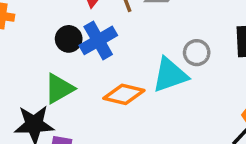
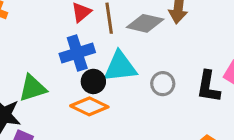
black circle: (69, 39) -> (93, 81), moved
cyan triangle: (170, 75) -> (120, 67), moved

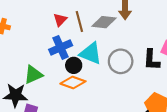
cyan triangle: (120, 67) -> (91, 53), turned 35
gray circle: (163, 84) -> (121, 61), size x1.5

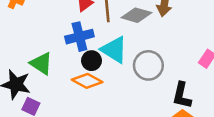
black L-shape: (152, 60) -> (182, 95), moved
green triangle: (33, 75) -> (41, 63), turned 48

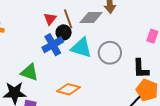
black circle: (92, 61) -> (64, 32), moved
orange diamond: (87, 81) -> (68, 89), moved

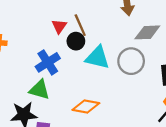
gray diamond: (91, 18) -> (147, 32), moved
blue cross: (53, 45) -> (48, 62), moved

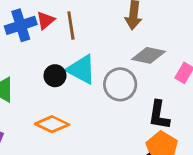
black circle: (76, 41) -> (55, 76), moved
blue cross: (48, 62) -> (21, 25), moved

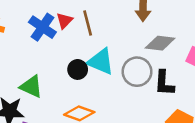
blue cross: (21, 25) -> (42, 27), turned -32
black L-shape: (159, 115) -> (164, 83), moved

